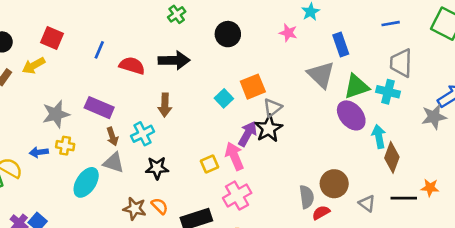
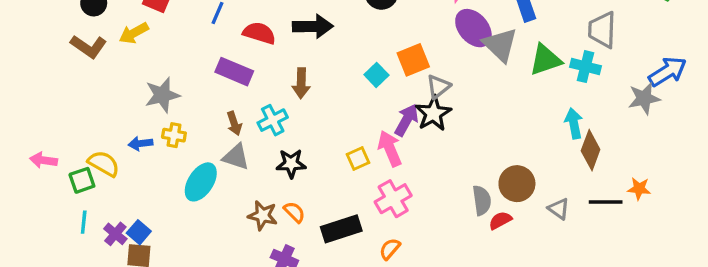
purple rectangle: (99, 108) -> (234, 72), moved
purple ellipse: (351, 115) -> (473, 28), moved

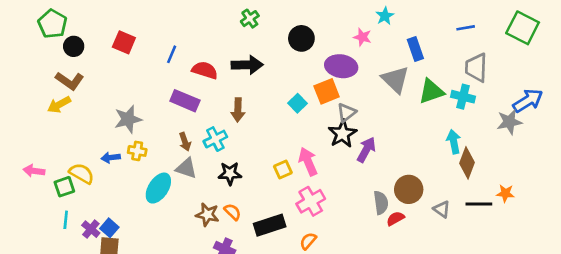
purple ellipse: (473, 28) -> (341, 66), moved, turned -40
yellow arrow: (134, 33) -> (59, 105), moved
purple arrow: (407, 120) -> (366, 150), moved

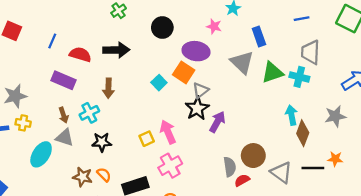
orange square: (327, 91) -> (184, 72), turned -35
gray star: (509, 122) -> (335, 116), moved
gray triangle: (442, 209) -> (281, 172), size x1.5

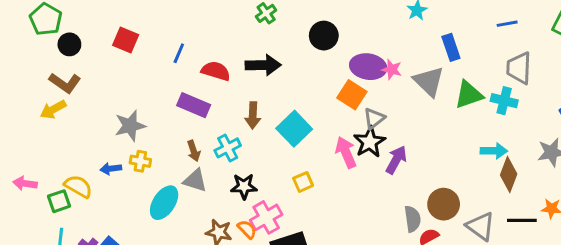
pink star: (214, 26) -> (392, 70), moved
cyan square: (159, 83) -> (294, 129), moved, size x1.6
cyan arrow: (291, 115) -> (494, 151), turned 102
pink arrow: (168, 132) -> (346, 152), moved
pink cross: (170, 166) -> (266, 217), moved

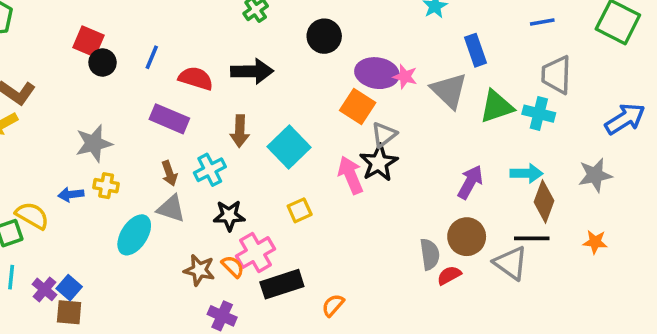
black circle: (69, 44) -> (103, 63), moved
purple arrow: (396, 160) -> (470, 182), moved
black line: (522, 220) -> (532, 238), moved

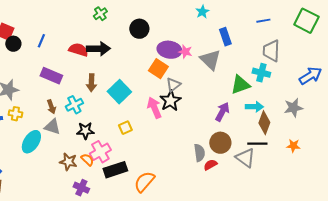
red semicircle: (196, 78) -> (78, 50), moved
green triangle: (497, 106) -> (240, 85), moved
orange semicircle: (333, 305) -> (144, 182), size x1.6

